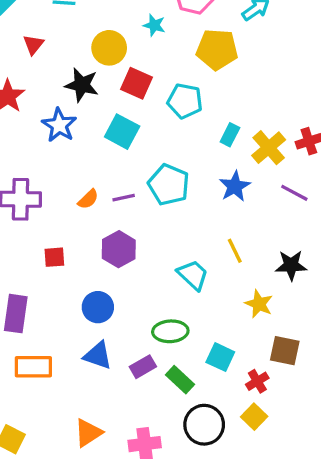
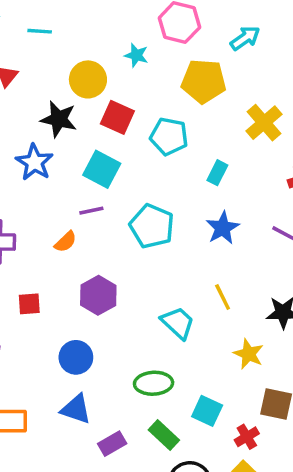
yellow cross: (269, 148) -> (264, 123), moved
purple line: (124, 198) -> (91, 211), moved
purple rectangle: (143, 367) -> (112, 444), moved

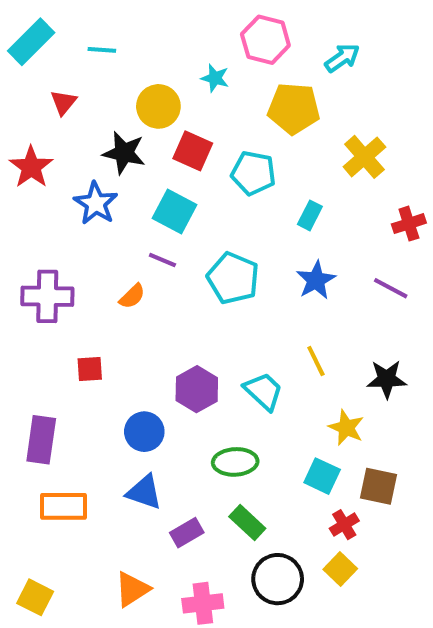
purple line: (91, 211) -> (162, 260), turned 35
purple hexagon: (98, 295) -> (197, 389), moved
cyan square: (207, 411) -> (322, 476), moved

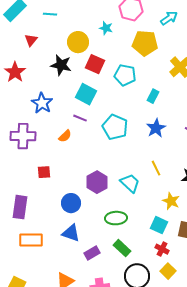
blue star: (96, 203) -> (42, 103), moved
red cross: (344, 525) -> (162, 249), moved, turned -32

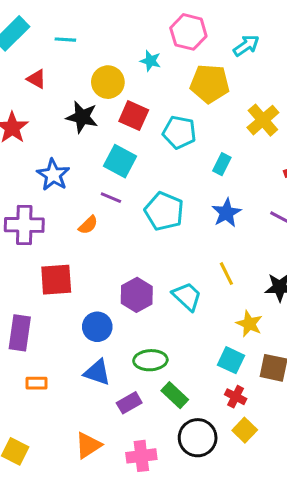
red triangle: (31, 40) -> (36, 79), turned -40
red square: (44, 172) -> (56, 280), size x1.6
green ellipse: (116, 218) -> (150, 360), moved
orange rectangle: (31, 240) -> (36, 383), size x0.6

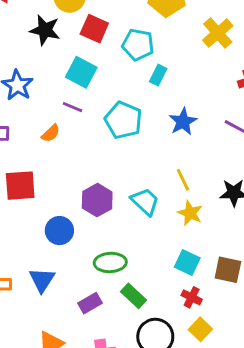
cyan rectangle: (222, 164) -> (158, 75), moved
yellow star: (249, 324) -> (190, 213), moved
blue triangle: (97, 372) -> (42, 280), moved, turned 44

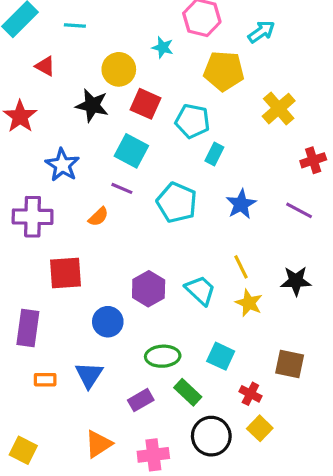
cyan square: (187, 262) -> (221, 356), moved

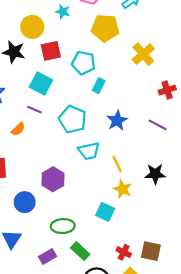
red square: (145, 104) -> (51, 51), turned -36
cyan trapezoid: (200, 290) -> (89, 151), moved, turned 125
cyan square: (221, 356) -> (105, 212), moved
brown square: (290, 364) -> (151, 251), moved

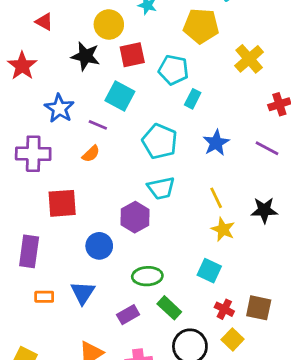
purple line: (34, 110) -> (98, 125), moved
cyan trapezoid: (89, 151) -> (161, 188), moved
cyan square: (105, 212) -> (209, 271), moved

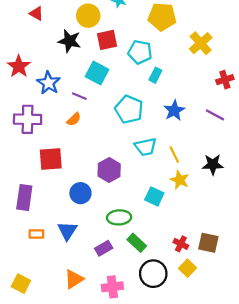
red star: (22, 66) -> (19, 66), moved
cyan trapezoid: (161, 188) -> (146, 147), moved
cyan square: (209, 271) -> (154, 196), moved

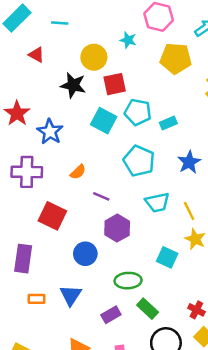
cyan pentagon: (140, 52) -> (138, 112), moved
cyan rectangle: (155, 75) -> (168, 123), turned 40
purple line: (79, 96) -> (101, 196), moved
red square: (51, 159) -> (52, 216), turned 30

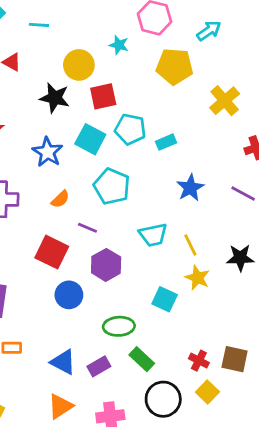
blue star: (50, 132) -> (47, 152), moved
cyan pentagon: (139, 161) -> (112, 186), moved
red square: (52, 216) -> (52, 252), moved
blue triangle: (71, 295) -> (63, 362), moved, turned -35

